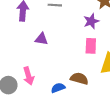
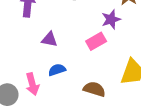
pink rectangle: (91, 46) -> (96, 41), moved, turned 56
blue semicircle: (58, 88) -> (57, 70), moved

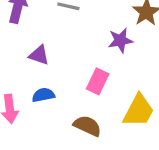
pink rectangle: (96, 41) -> (98, 81), moved, turned -42

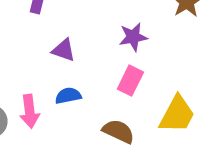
purple star: (120, 40) -> (133, 37), moved

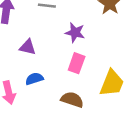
purple star: (133, 37) -> (75, 33), turned 30

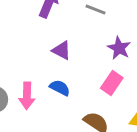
blue semicircle: (34, 79) -> (60, 88), turned 30

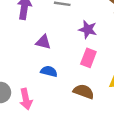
pink arrow: (27, 96) -> (26, 99), moved

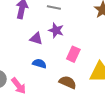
purple star: (88, 29) -> (56, 30), moved
pink arrow: (26, 99) -> (19, 86), turned -30

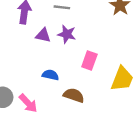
purple triangle: (36, 39) -> (43, 35), moved
brown semicircle: (68, 82) -> (74, 95), moved

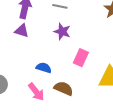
purple triangle: (43, 35) -> (22, 31), moved
pink arrow: (28, 103) -> (36, 92), moved

